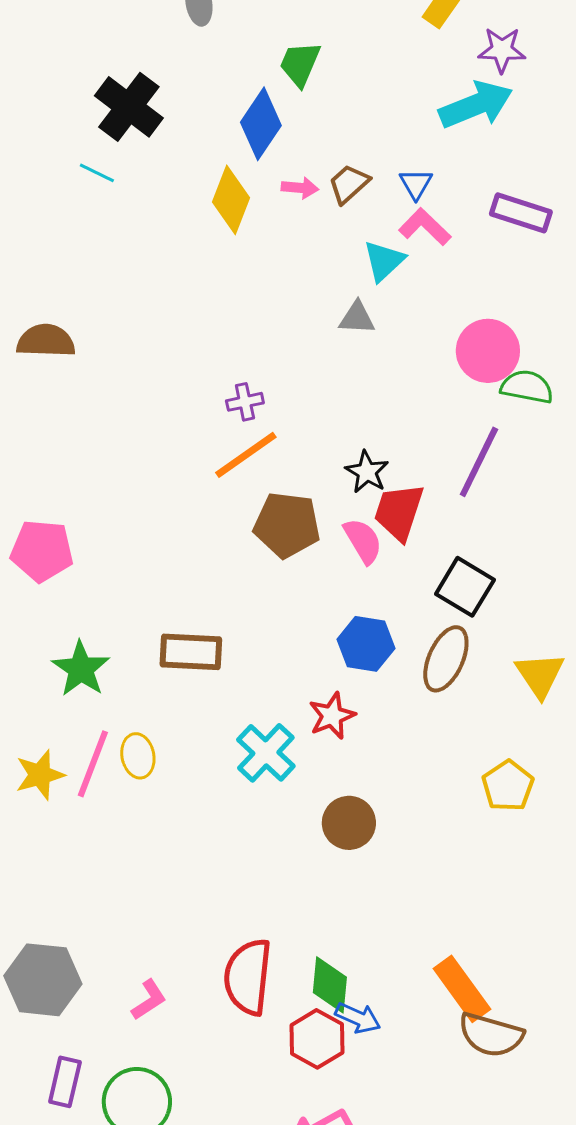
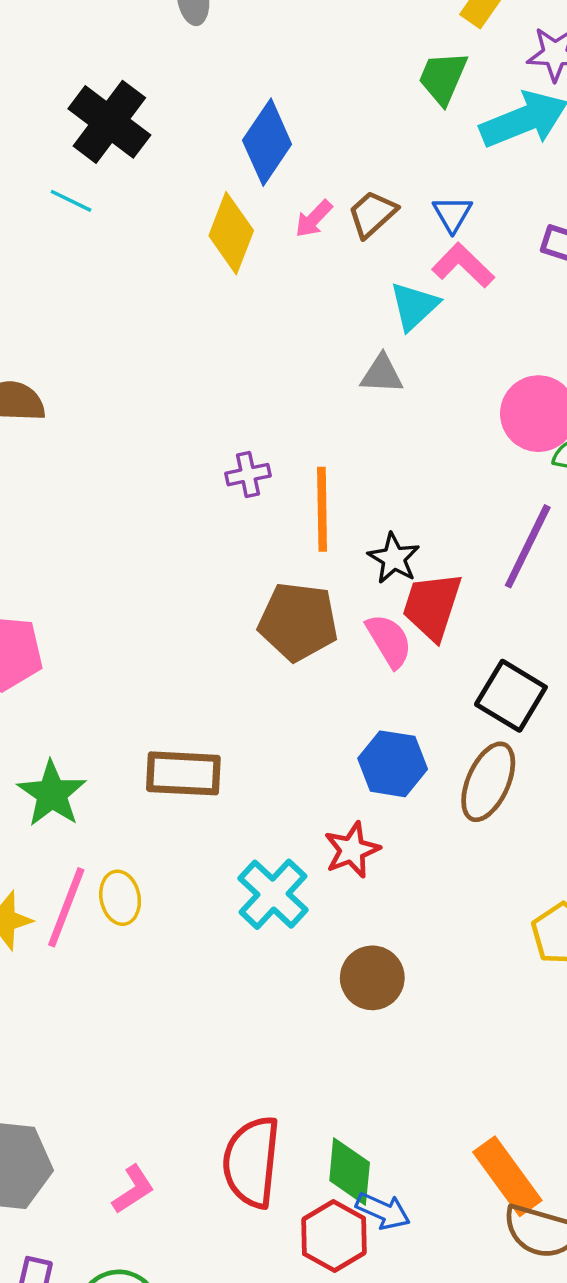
green trapezoid: (300, 64) -> (443, 78), moved
pink arrow: (300, 188) -> (314, 219), turned 129
orange line: (246, 455) -> (322, 509), moved, turned -56

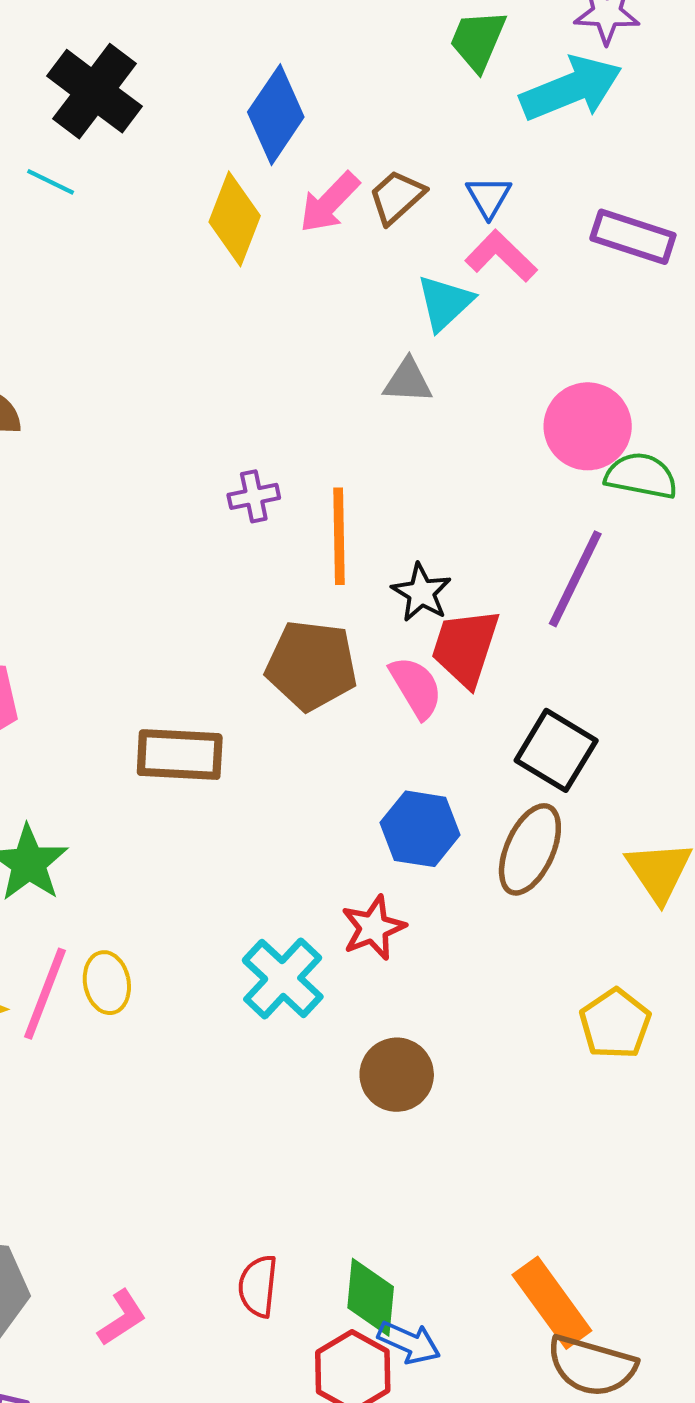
pink arrow: (314, 219) -> (329, 202), size x1.4
brown rectangle: (183, 773) -> (180, 755), moved
red semicircle: (252, 1162) -> (258, 1286), size x0.6

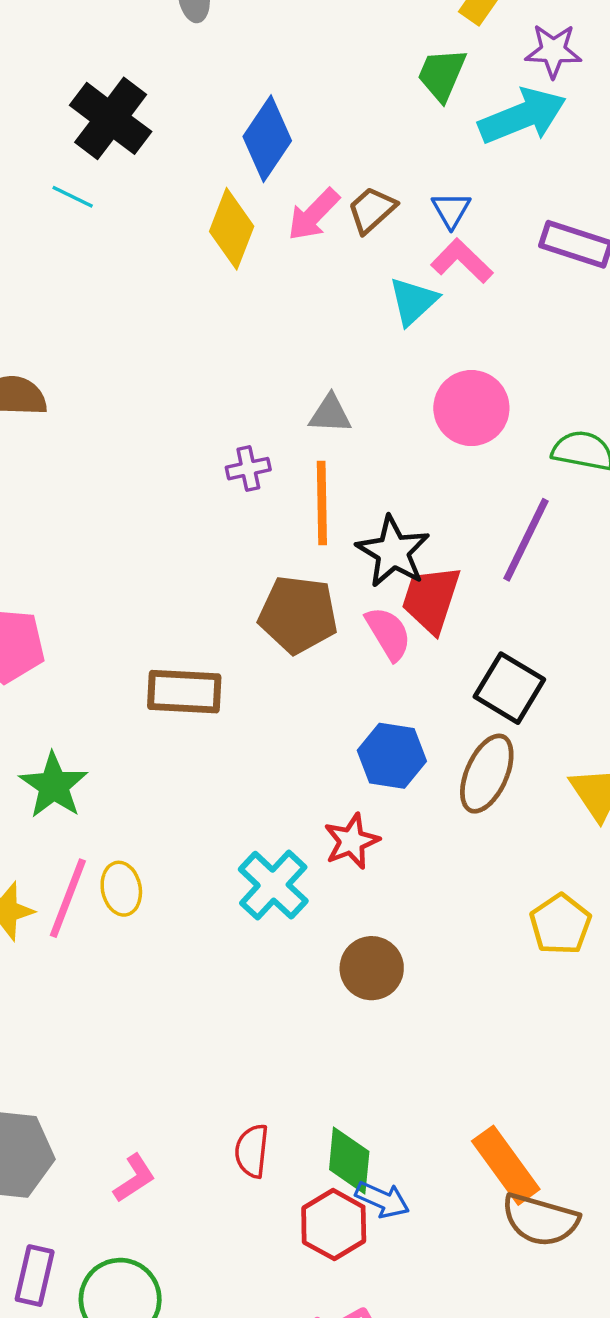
gray triangle: (408, 381) -> (330, 414), moved
pink circle: (588, 426) -> (471, 408), moved
black star: (421, 593) -> (393, 552), size x1.4

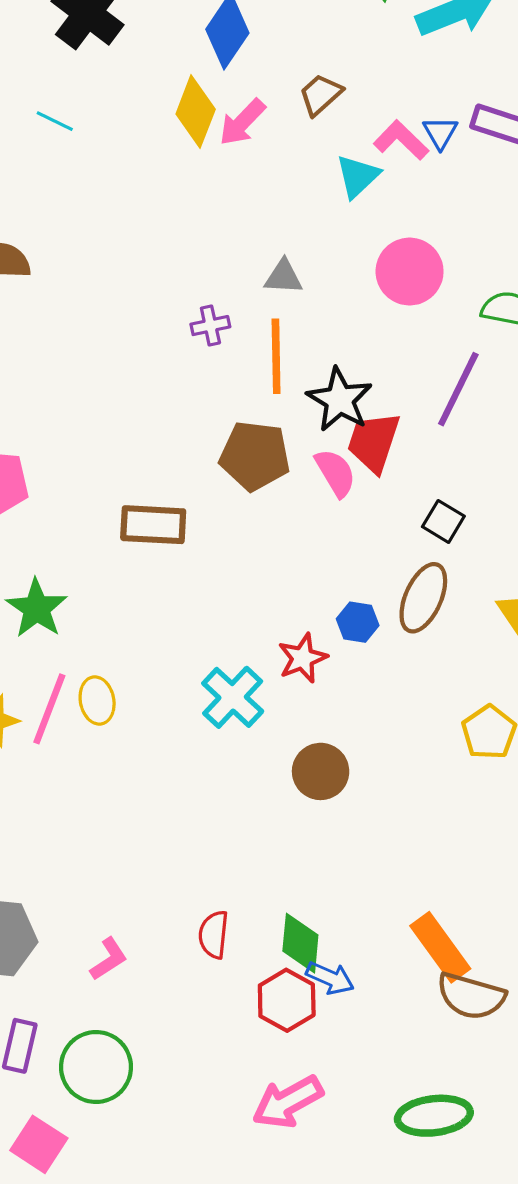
cyan line: (73, 197) -> (55, 121), moved
blue triangle: (451, 210) -> (440, 133), moved
pink arrow: (314, 215) -> (242, 122), moved
black square: (509, 688) -> (443, 521), size x0.7
blue hexagon: (392, 756) -> (358, 622), moved, size x0.7

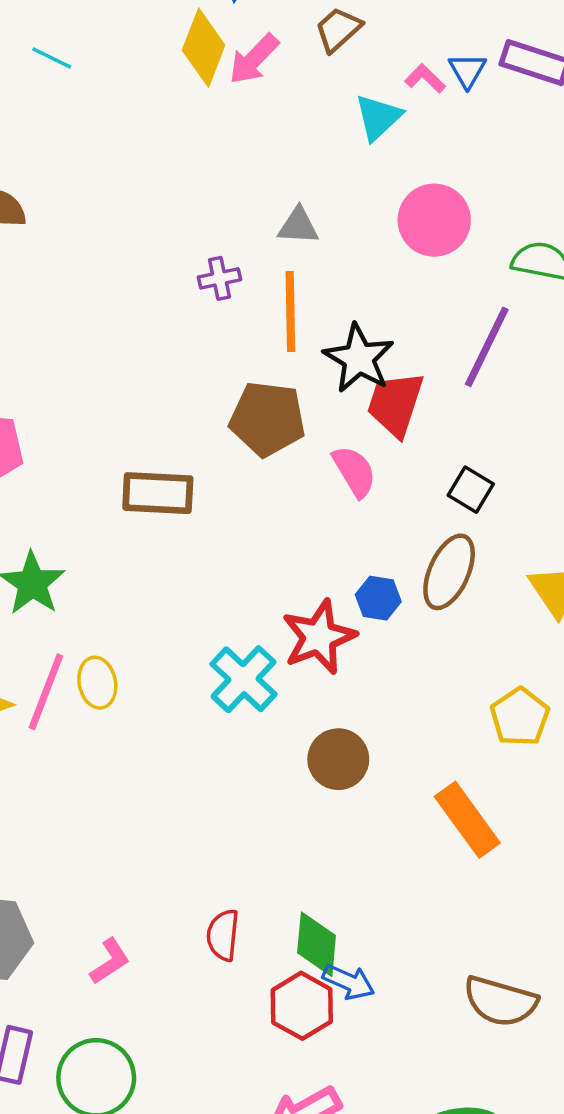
pink L-shape: (401, 140) -> (425, 79), size x0.7
pink semicircle: (335, 473) -> (354, 471), moved
red star: (303, 658) -> (319, 637), size x1.4
orange rectangle: (440, 947) -> (467, 820), moved

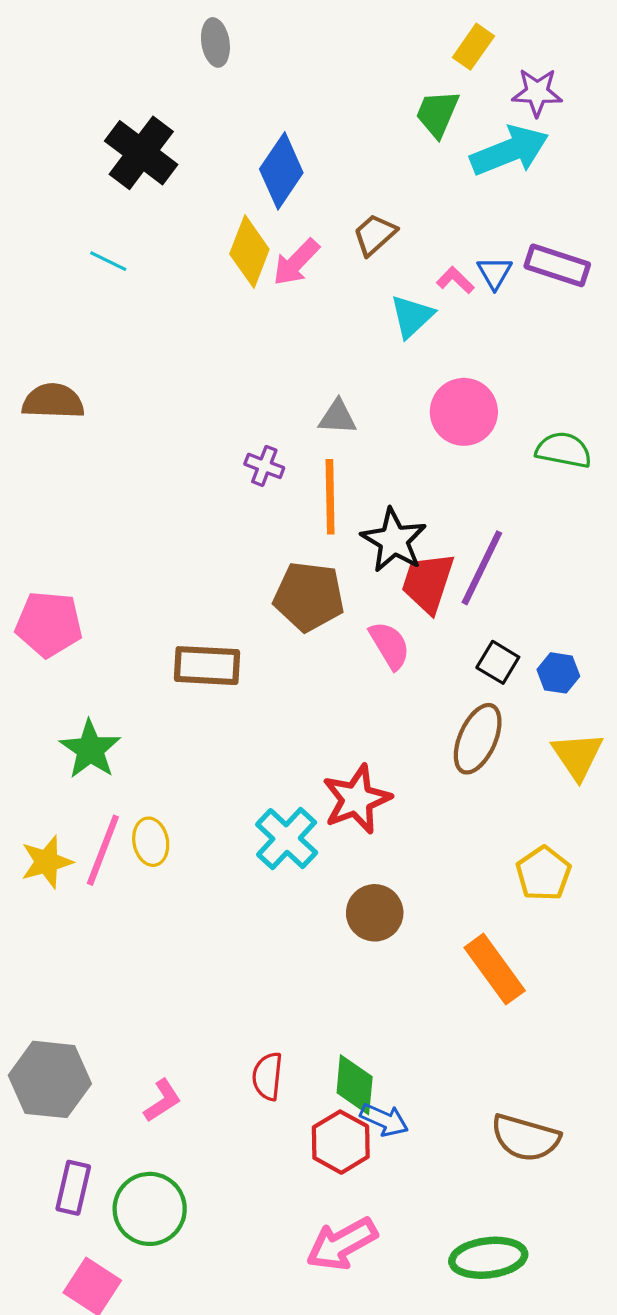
purple cross: (220, 278) -> (264, 466), turned 33
purple line: (487, 347) -> (482, 568), moved
blue hexagon: (378, 598) -> (558, 673), moved

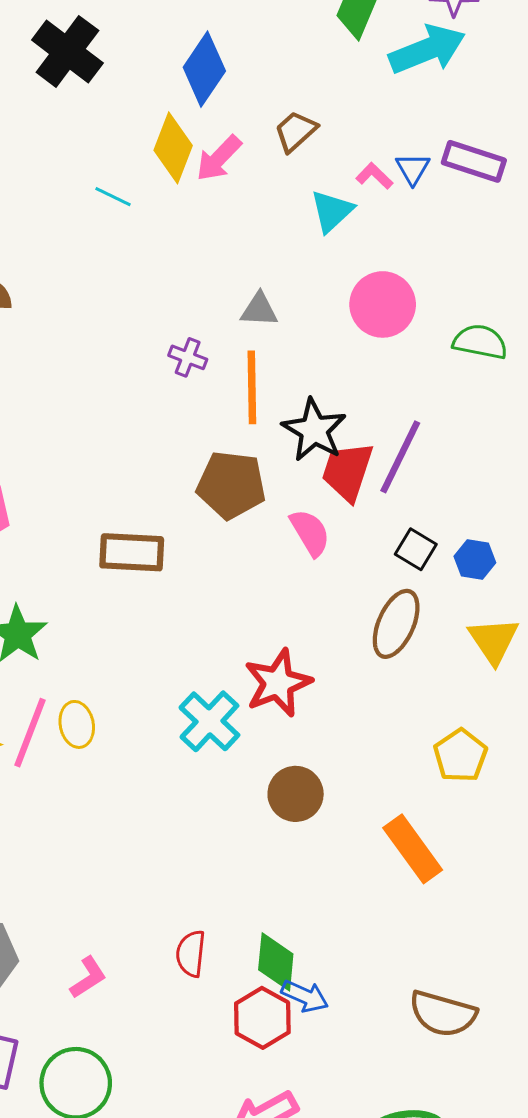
cyan line: (108, 261) -> (113, 197), moved

